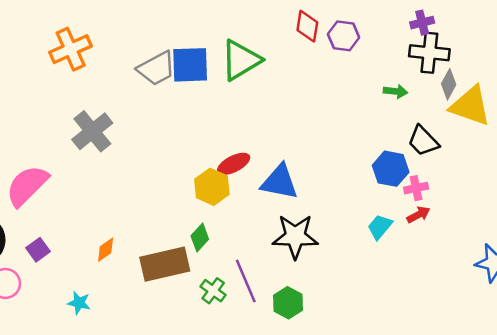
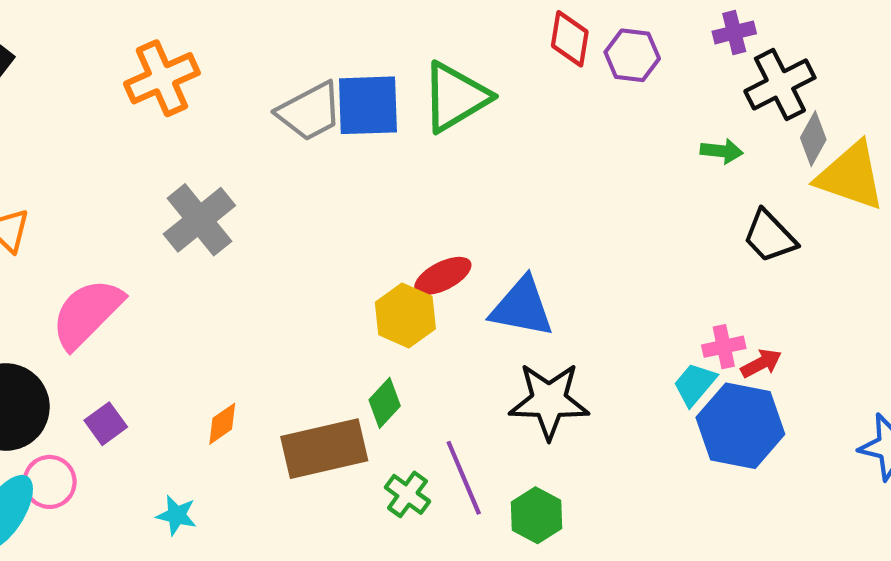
purple cross: (422, 23) -> (734, 32), moved
black cross: (429, 53) -> (780, 84), turned -33
blue hexagon: (391, 169) -> (740, 426), moved, size x1.4
pink cross: (416, 188) -> (724, 347), moved

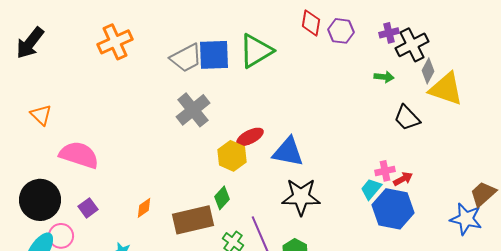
purple cross: (734, 32) -> (389, 33), moved
gray cross: (199, 220) -> (193, 110), moved
pink semicircle: (87, 313) -> (79, 155), turned 63

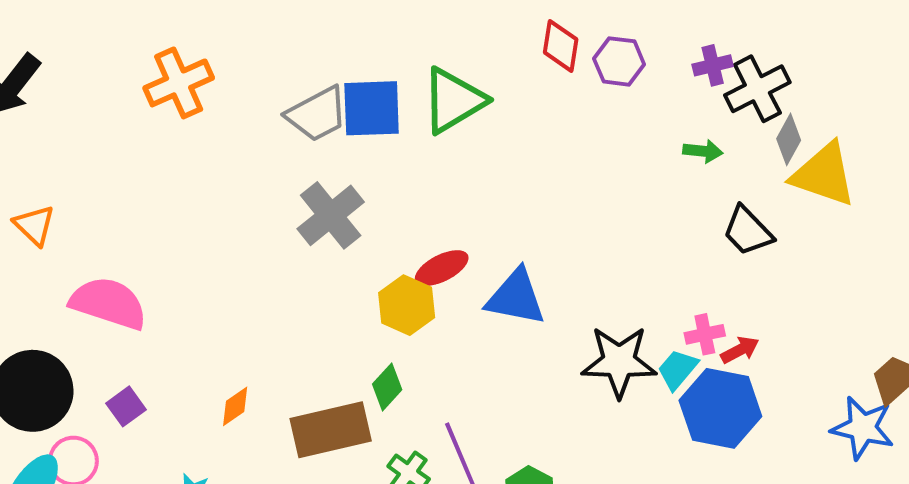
black star: (301, 197) -> (619, 362), moved

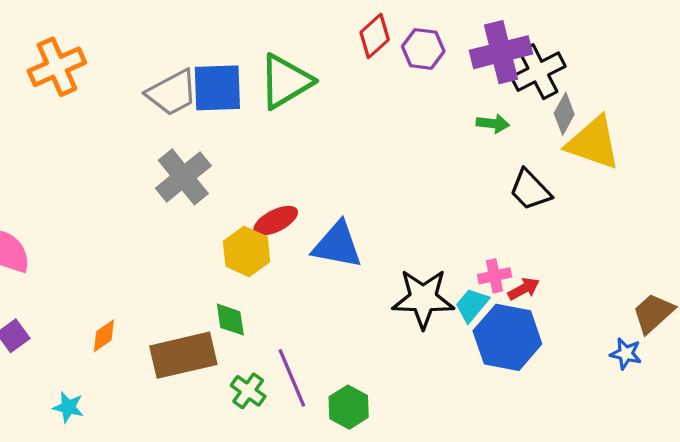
red diamond: (561, 46) -> (375, 36), turned 39
purple cross: (713, 65) -> (501, 52), size x1.8
green diamond: (387, 387) -> (230, 320), turned -51
blue star: (863, 428) -> (626, 354), size x0.6

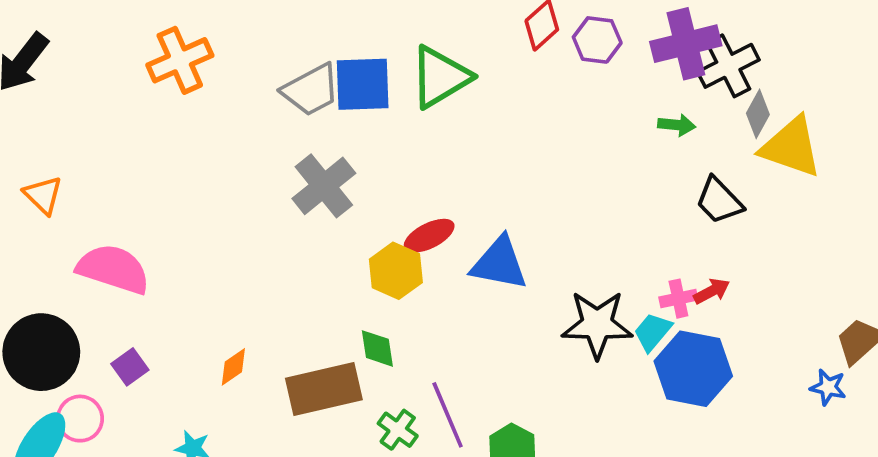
red arrow: (524, 289) -> (712, 291), moved

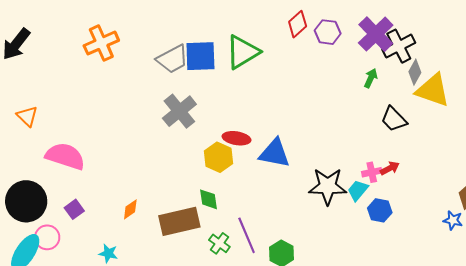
purple cross: (686, 44) -> (376, 34), turned -30
green arrow: (677, 125) -> (371, 78), turned -72
red ellipse: (429, 236) -> (237, 138), turned 36
blue hexagon: (693, 369) -> (380, 210), size x0.6

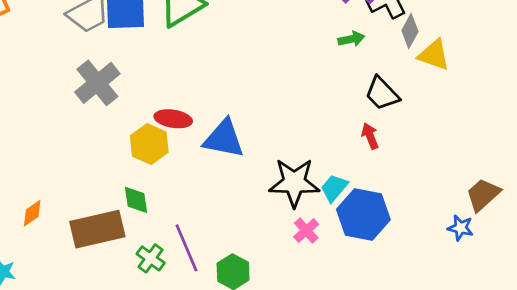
green arrow: (371, 78) -> (351, 39), turned 54
yellow triangle: (433, 90) -> (434, 55), size x0.7
red arrow: (390, 168) -> (370, 136), moved, turned -84
pink cross: (372, 172) -> (306, 230), moved, turned -30
blue hexagon: (380, 210) -> (363, 215), size x1.6

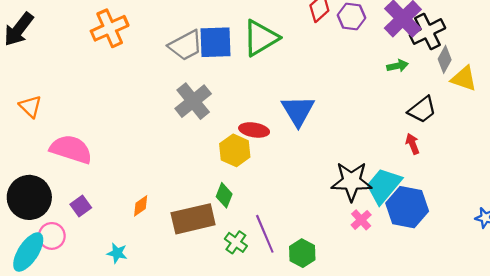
black trapezoid: (382, 94) -> (422, 110), turned -84
blue triangle: (224, 139) -> (298, 111), moved, turned 48
cyan trapezoid: (334, 188) -> (384, 186), size x1.6
green diamond: (136, 200) -> (224, 195), turned 30

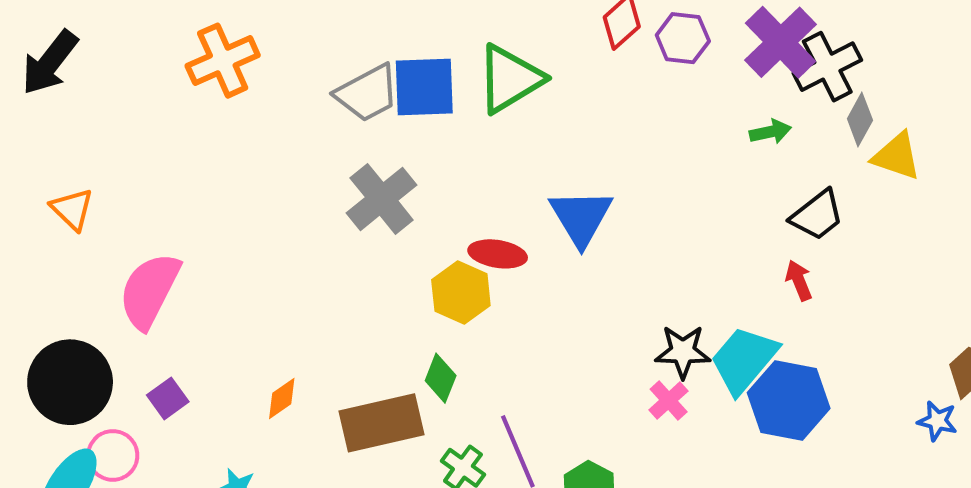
pink semicircle: (71, 149) -> (149, 291), turned -81
black star: (351, 181) -> (683, 352), size x0.7
pink cross: (361, 220) -> (669, 400), moved

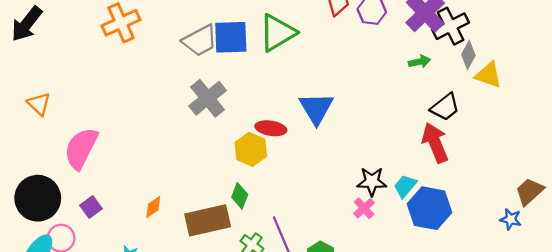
red arrow: (799, 280) -> (435, 143), size x1.8
cyan trapezoid: (744, 360) -> (405, 186), size x0.6

